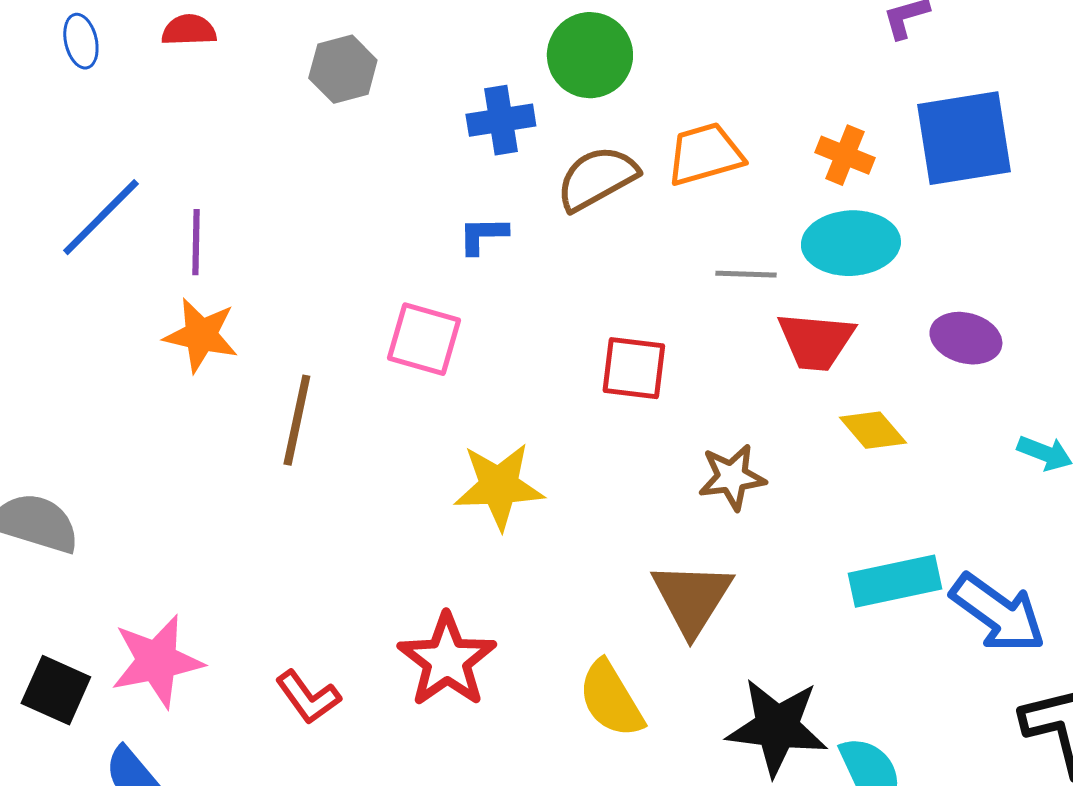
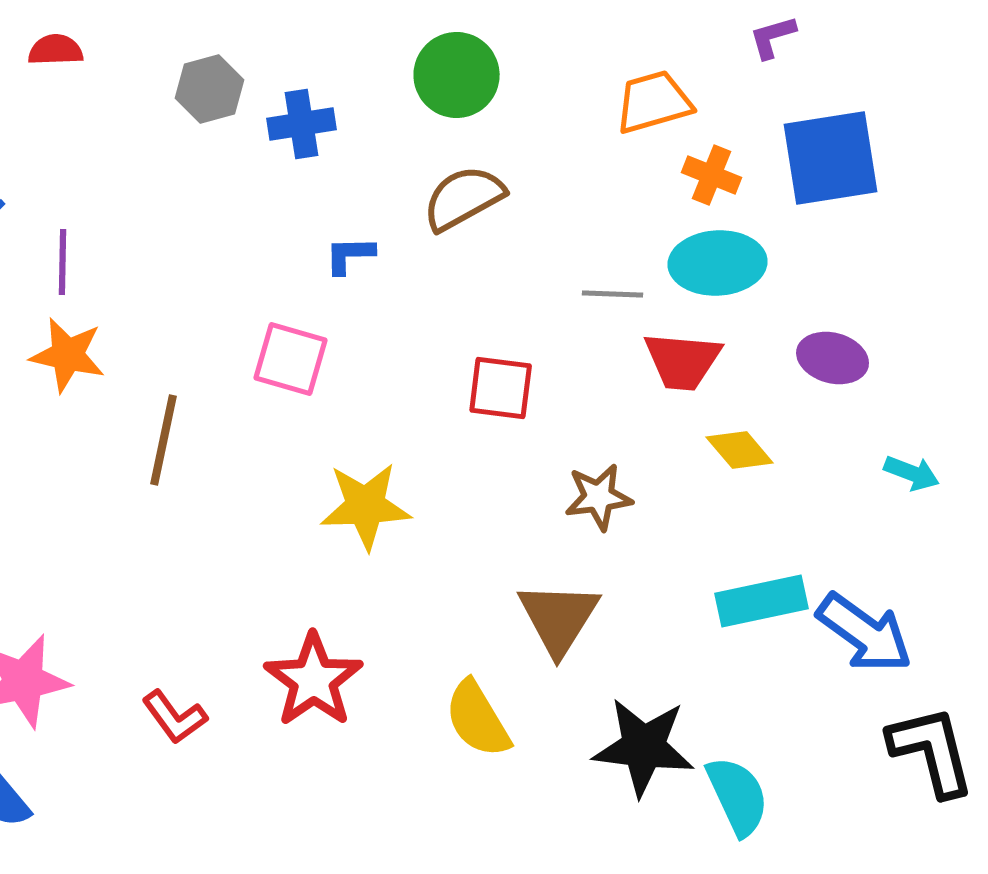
blue cross: (501, 120) -> (302, 124), moved
orange trapezoid: (705, 154) -> (654, 102), moved

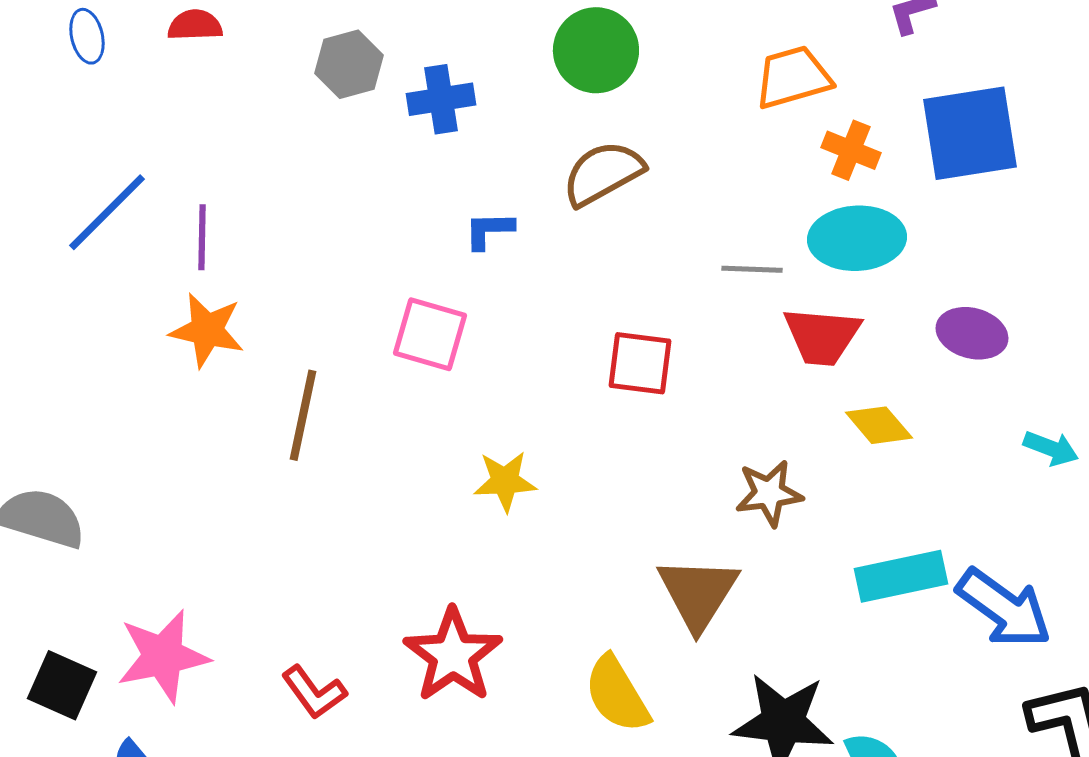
brown star: (599, 497) -> (769, 493), moved
yellow star: (366, 506) -> (505, 481), size x0.7

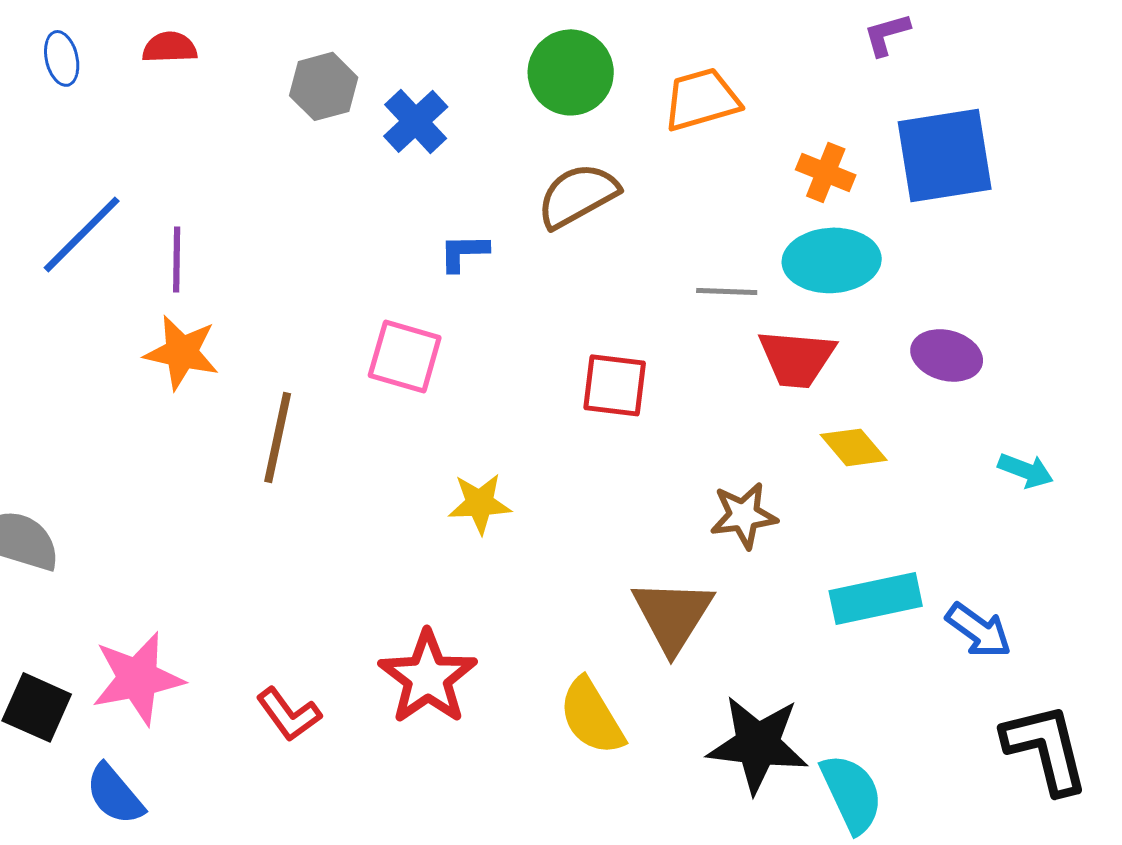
orange trapezoid: (793, 77) -> (702, 99), moved
blue cross: (441, 99) -> (416, 121), turned -34
blue arrow: (1004, 608) -> (979, 630), size x0.7

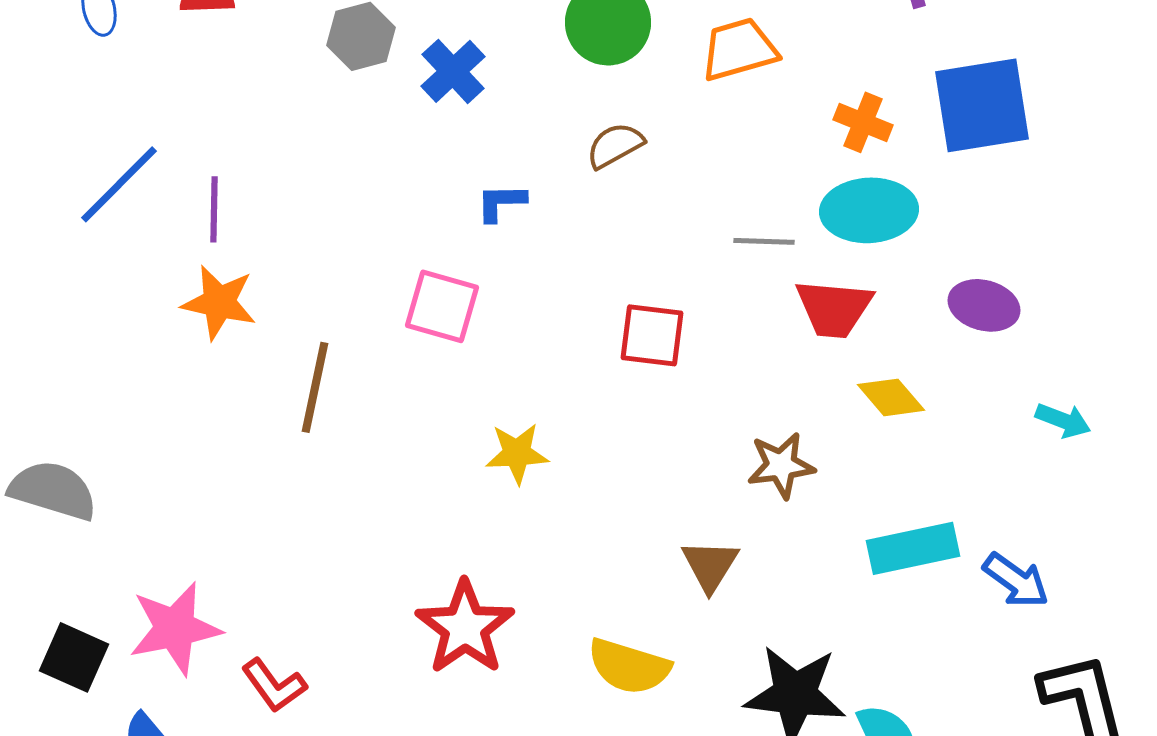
brown semicircle: (578, 195) -> (615, 145), size x0.7
brown triangle: (673, 615) -> (710, 565), size x0.7
red L-shape: (289, 714) -> (274, 685), moved
yellow semicircle: (592, 716) -> (629, 666), turned -42

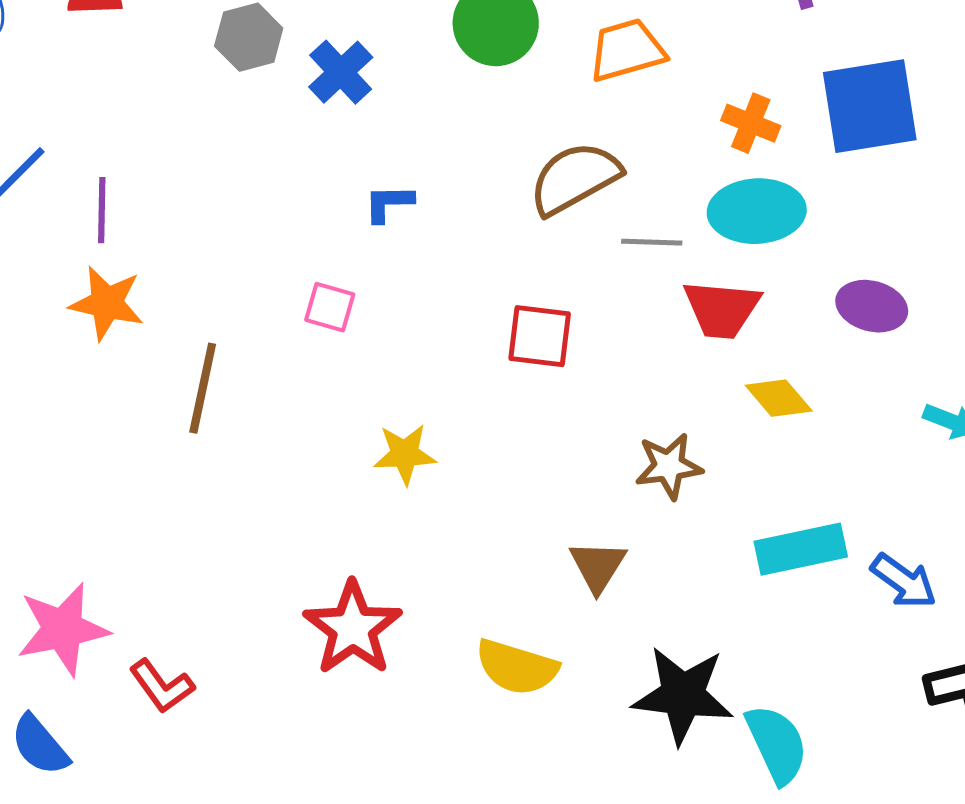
brown semicircle: (615, 145) -> (575, 178), moved, size x1.6
pink square: (442, 306) -> (330, 307), size x0.7

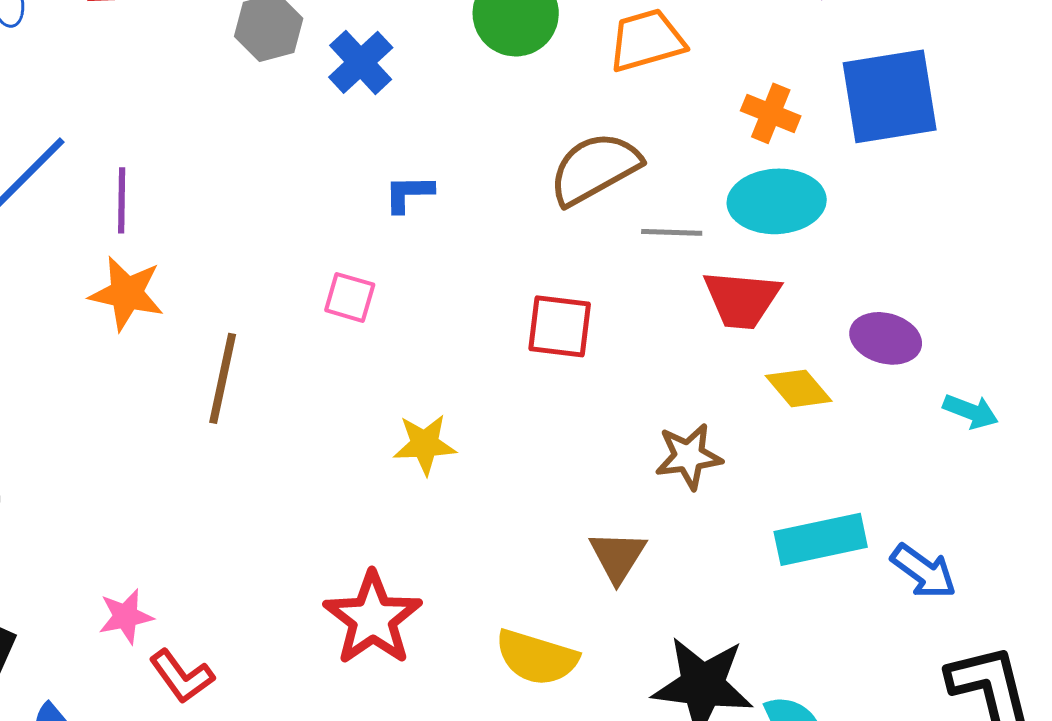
purple ellipse: (872, 306) -> (886, 338), moved
pink star: (63, 629) -> (126, 616), moved, size x0.6

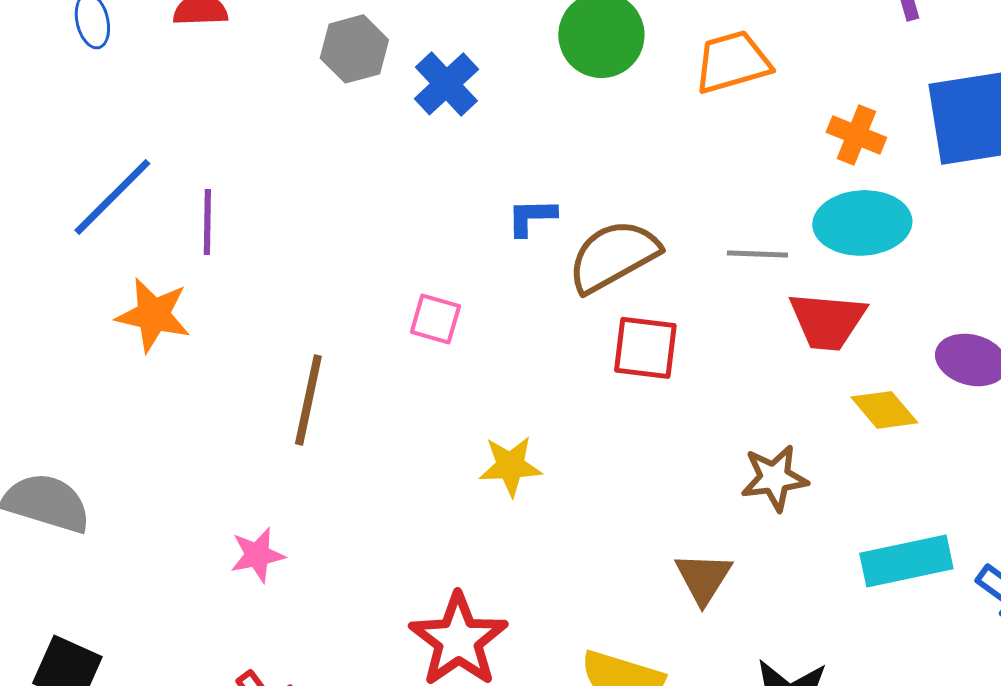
brown semicircle: (595, 168) -> (613, 256), moved
blue L-shape: (409, 193) -> (531, 217), moved
orange star: (127, 293) -> (153, 315), moved
pink star: (126, 616) -> (257, 555), moved

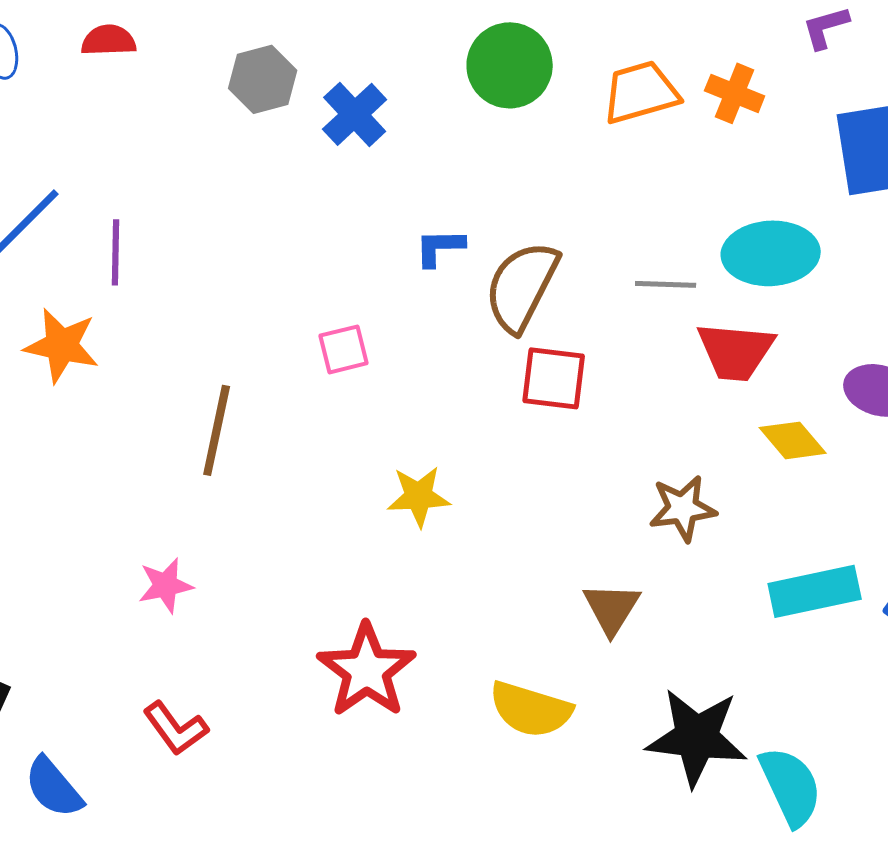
orange cross: (856, 135) -> (735, 93), moved
brown semicircle: (613, 256) -> (522, 286), turned -34
pink square: (435, 319) -> (344, 349), turned -30

